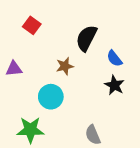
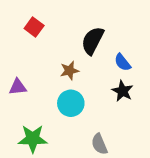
purple triangle: (14, 69) -> (18, 87), moved
cyan circle: (51, 97) -> (71, 103), moved

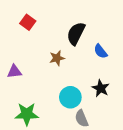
black star: (123, 91) -> (101, 88), moved
cyan circle: (71, 103) -> (70, 97), moved

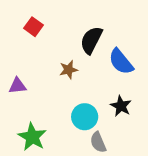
blue semicircle: (101, 51) -> (121, 62), size x1.5
green star: (27, 114) -> (32, 137), turned 30

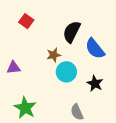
cyan circle: (85, 117) -> (66, 72), moved

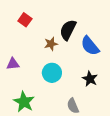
brown star: (54, 55) -> (51, 44), moved
cyan circle: (66, 72) -> (52, 73), moved

